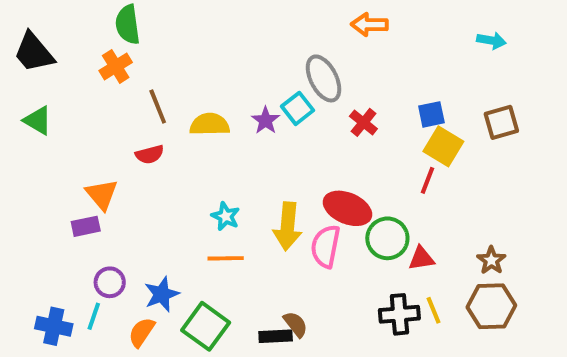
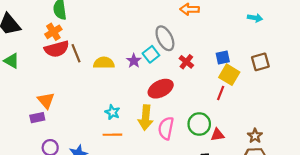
red semicircle: (150, 154) -> (57, 49), moved, size x1.6
red ellipse: (347, 208) -> (161, 89), moved, turned -50

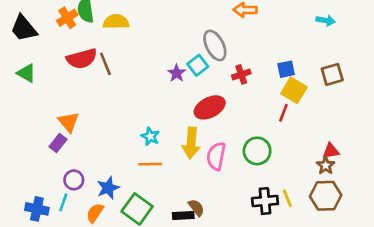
orange cross: (53, 32) -> (67, 18), moved
red cross: (186, 62) -> (241, 74), turned 32
yellow semicircle: (104, 63) -> (116, 22), moved
purple rectangle: (37, 118) -> (58, 143), turned -40
red triangle: (217, 135) -> (331, 151), moved

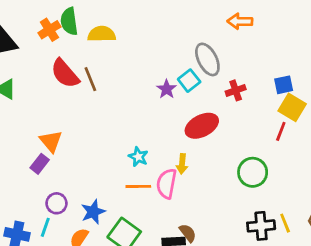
red semicircle: (82, 59) -> (65, 74), turned 64
yellow arrow: (191, 143) -> (182, 164), size x0.6
pink semicircle: (216, 156) -> (167, 184), moved

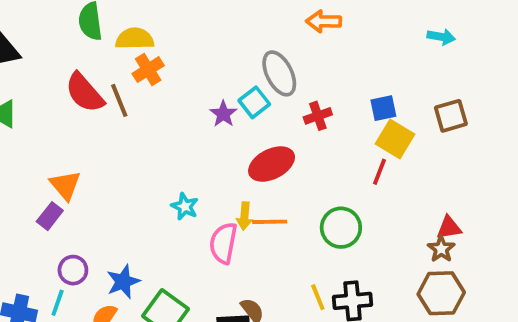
orange cross: (49, 30) -> (148, 70), moved
orange line: (138, 186) -> (270, 222), moved
yellow line: (285, 223) -> (318, 297), moved

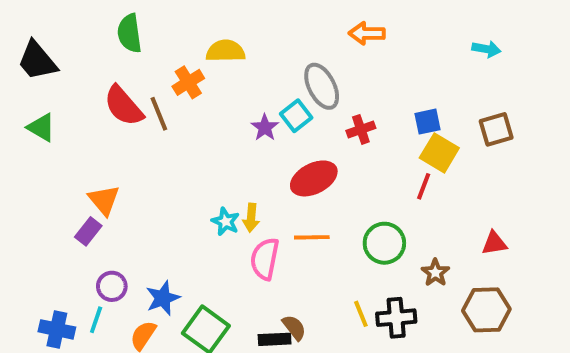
yellow semicircle: (135, 39) -> (226, 51), moved
yellow arrow: (245, 216) -> (251, 218), moved
brown star: (441, 249) -> (435, 273), moved

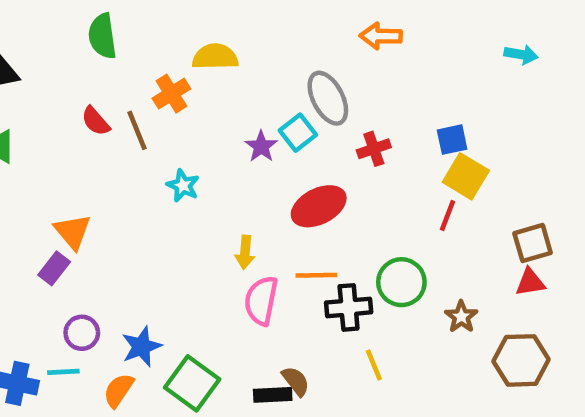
red semicircle: (124, 106) -> (96, 121), size x0.6
brown square: (496, 129) -> (533, 243), moved
cyan star: (226, 222) -> (183, 186), moved
black cross: (396, 318) -> (349, 307), moved
cyan line: (96, 320) -> (63, 372), turned 68

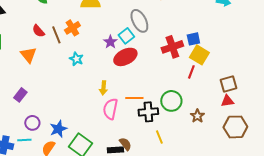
orange cross: (171, 94) -> (72, 28), moved
red cross: (374, 149) -> (172, 47), moved, size x1.5
red ellipse: (319, 206) -> (125, 57), moved
orange triangle: (73, 232) -> (28, 55), moved
brown hexagon: (521, 360) -> (235, 127), moved

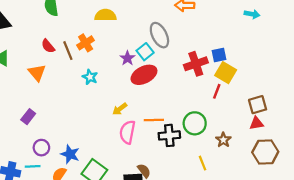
yellow arrow: (103, 88) -> (120, 109), turned 48
blue star: (58, 129) -> (70, 154), turned -30
yellow line: (159, 137) -> (202, 163), moved

